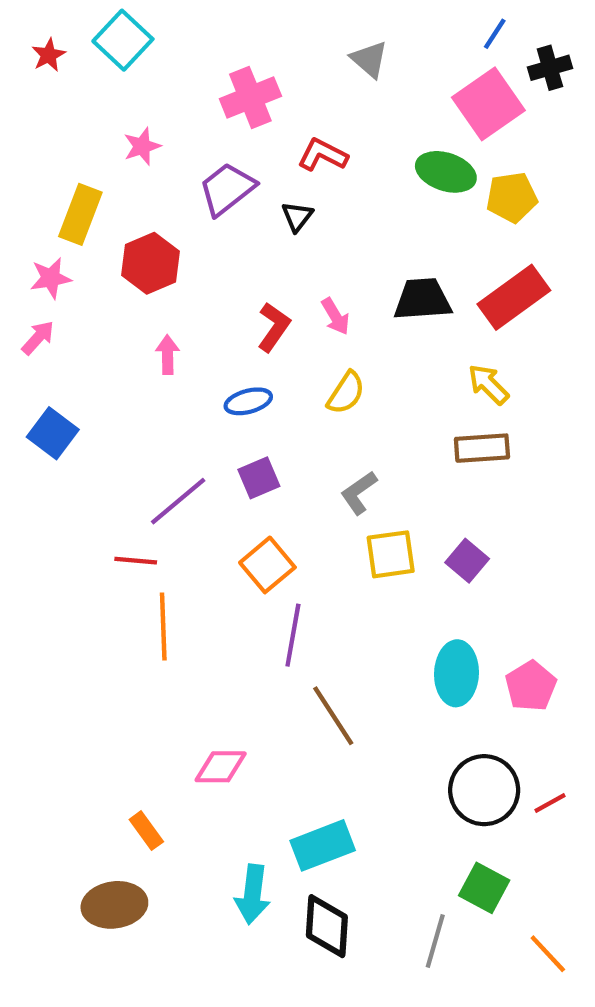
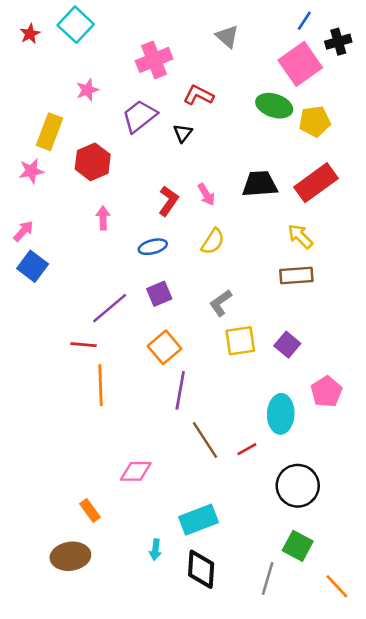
pink arrow: (38, 338) -> (23, 231), moved
pink pentagon: (531, 686) -> (326, 392), moved
red line: (550, 803) -> (247, 449), moved
cyan arrow: (253, 894) -> (155, 550), size x0.6

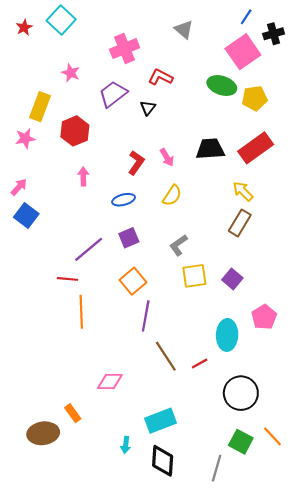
pink star: (87, 90) -> (71, 73), turned -30
brown rectangle: (296, 275) -> (240, 223), turned -55
brown ellipse: (70, 556) -> (43, 433), moved
orange line: (337, 586) -> (273, 436), moved

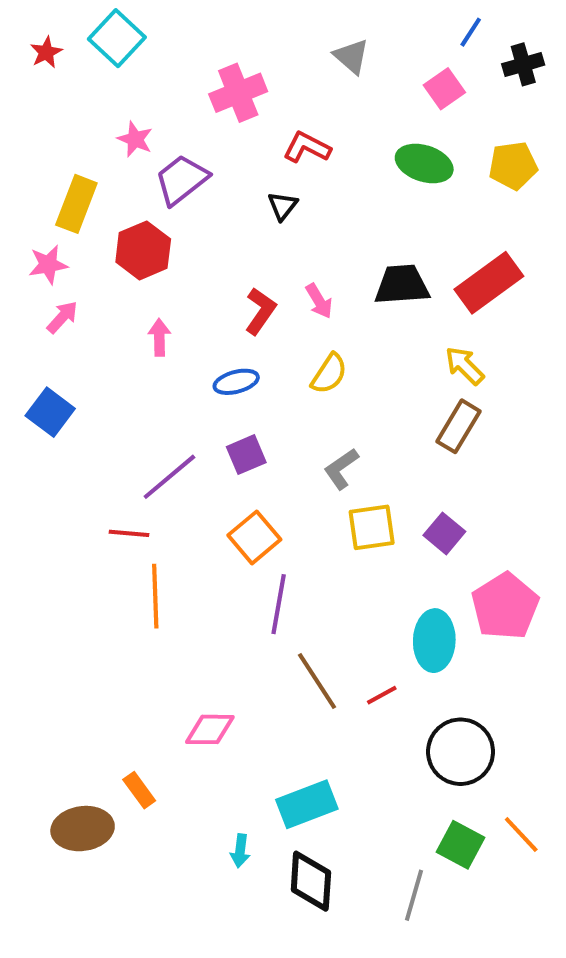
pink square: (243, 52) -> (444, 89), moved, size x0.6
purple trapezoid: (113, 94) -> (182, 180), moved
yellow pentagon: (255, 98) -> (513, 166), moved
pink arrow: (19, 187) -> (62, 317), moved
pink pentagon: (264, 317) -> (505, 606), size x1.4

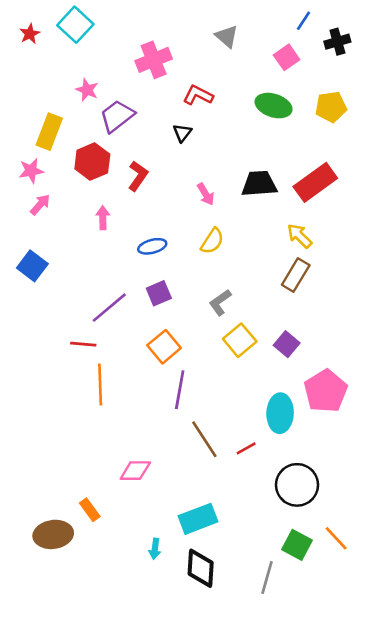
red L-shape: (260, 311) -> (138, 176), moved
yellow square: (372, 527) -> (240, 340), turned -32

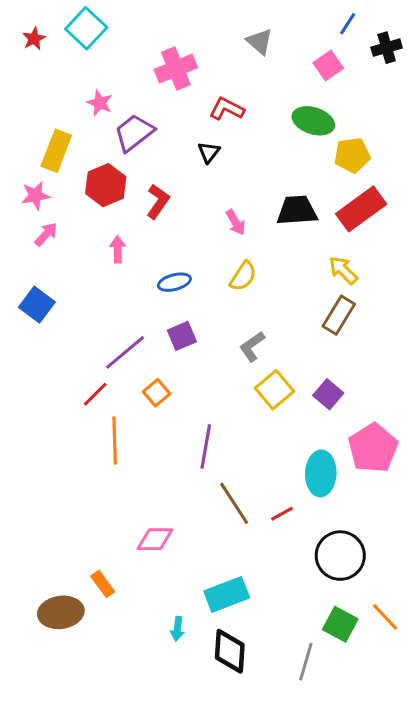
yellow pentagon: (331, 107) -> (352, 155), moved
red line: (83, 344) -> (95, 394), turned -50
orange square: (164, 347) -> (156, 393), moved, size x0.7

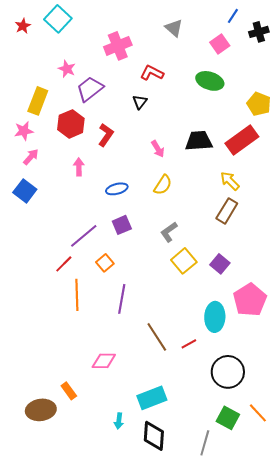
yellow pentagon: (352, 155) -> (259, 104), moved, turned 30
blue square: (37, 305) -> (25, 191), moved
purple line: (206, 447) -> (122, 299), moved

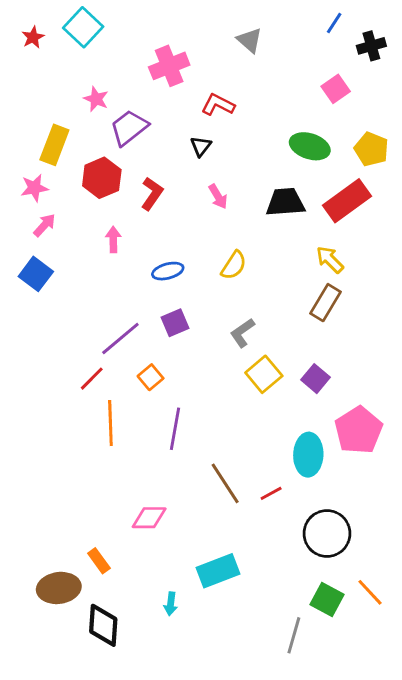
pink square: (220, 44) -> (336, 89), moved
green ellipse: (210, 81) -> (310, 146), moved
pink arrow: (158, 149) -> (218, 196), moved
black diamond: (154, 436) -> (103, 625), moved

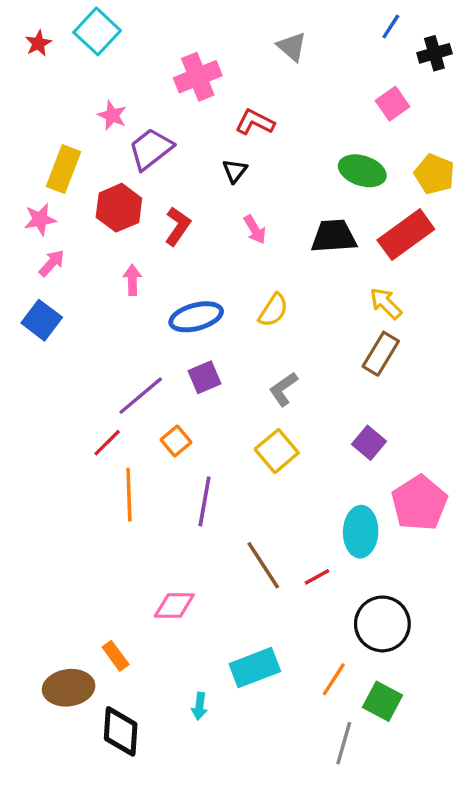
blue ellipse: (168, 271) -> (196, 317), size x1.4
yellow square: (264, 374) -> (277, 451), moved
orange line: (370, 592) -> (334, 679), moved, turned 76

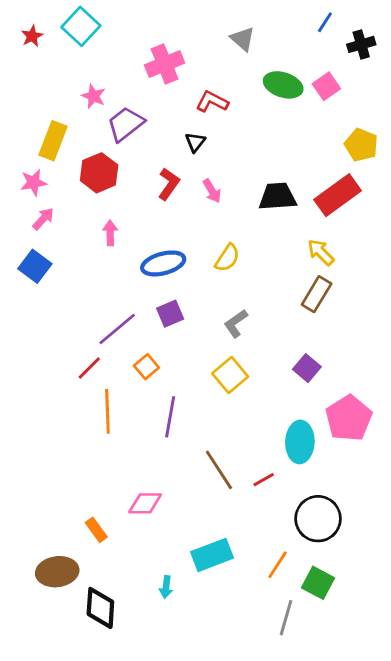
green ellipse: (362, 171) -> (283, 85), moved
red L-shape: (178, 226) -> (169, 184), moved
orange rectangle: (116, 656) -> (96, 530), moved

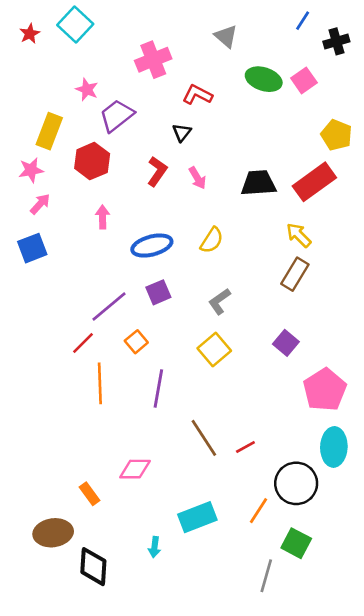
blue square: (35, 266) -> (32, 248), turned 32
cyan ellipse: (300, 442) -> (334, 447), moved
orange line: (278, 565) -> (258, 511), moved

